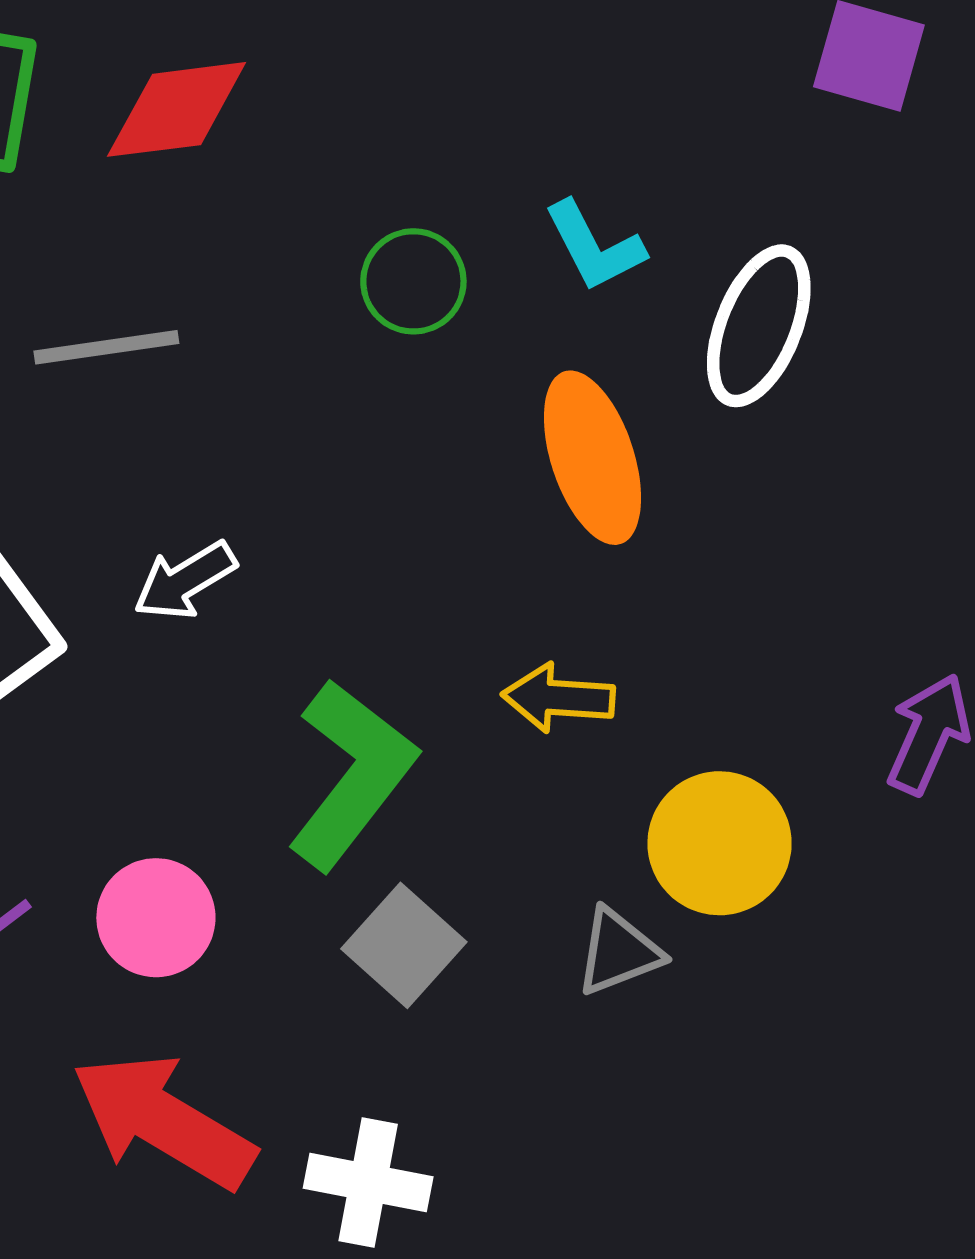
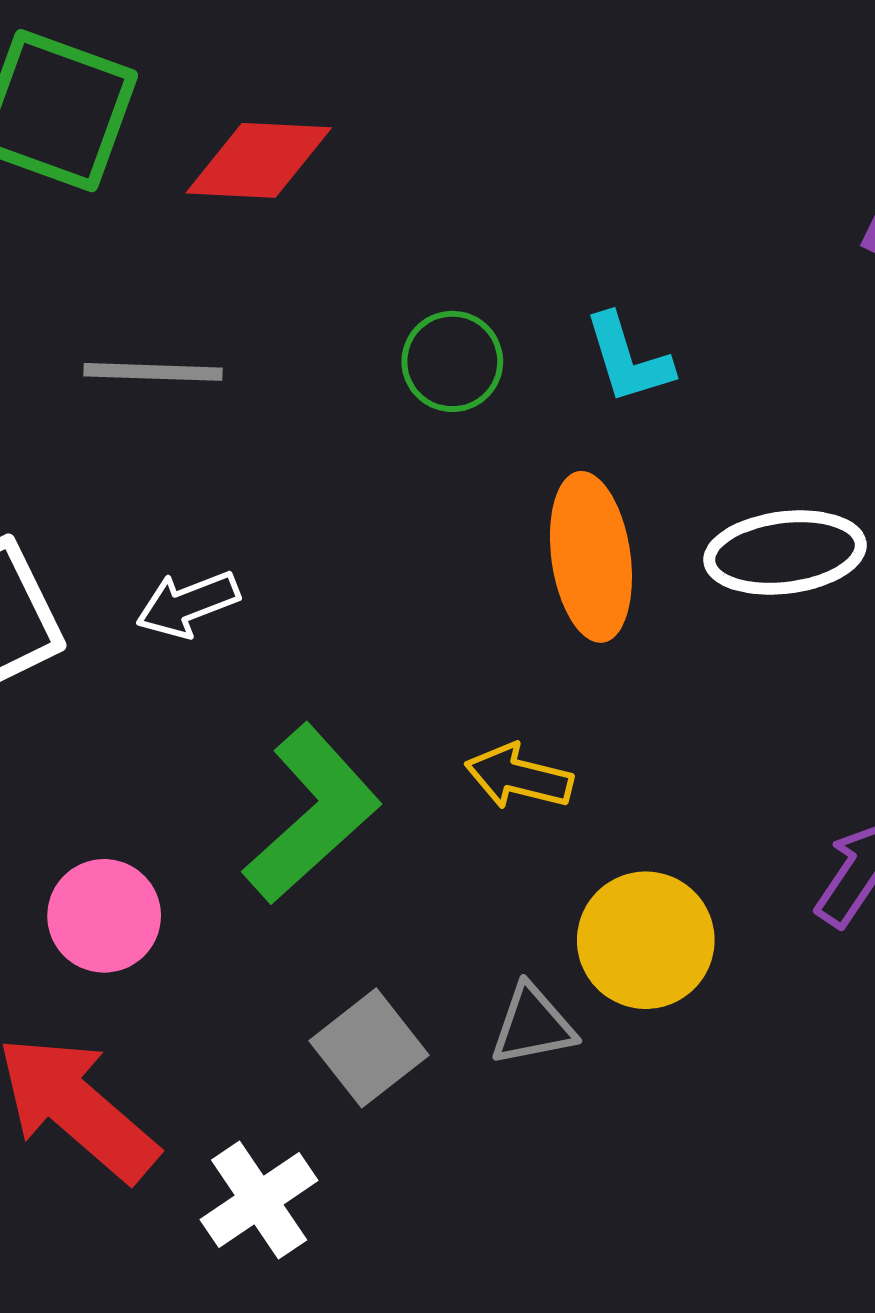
white ellipse: (759, 326) -> (785, 553), moved, turned 51
gray square: (404, 945) -> (369, 1048), moved
white cross: (368, 1182) -> (259, 1200), turned 35

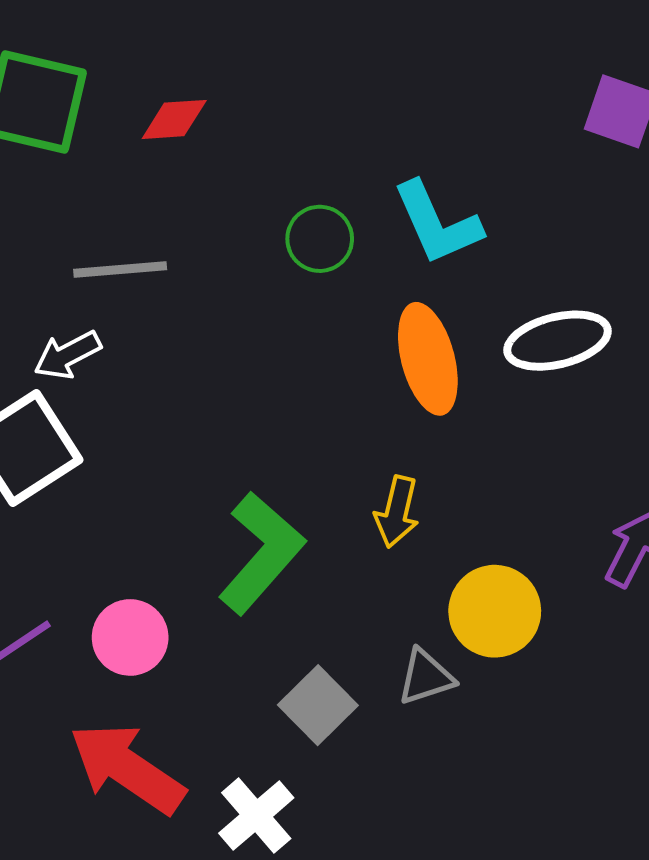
red diamond: (259, 160) -> (174, 119), size x0.7
cyan L-shape: (628, 359) -> (437, 223), size x1.4
white arrow: (188, 604) -> (67, 355), moved
yellow arrow: (519, 777) -> (397, 512), turned -84

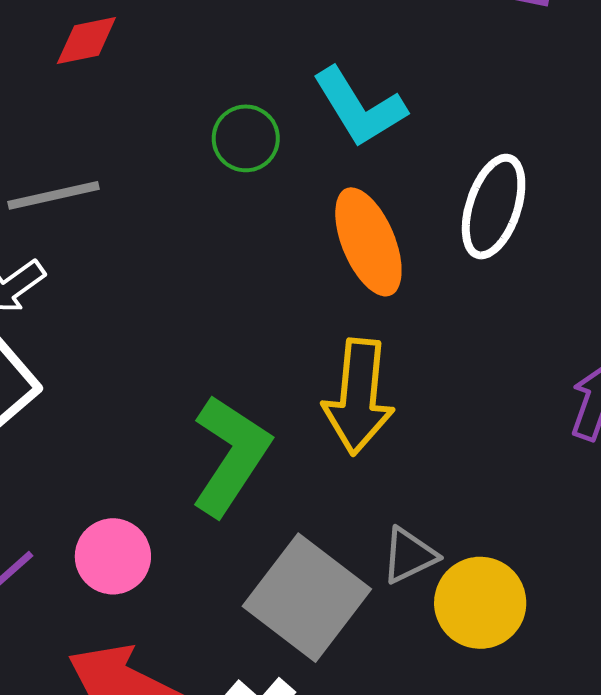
white ellipse: (558, 341) -> (494, 207), turned -50
yellow arrow: (397, 512) -> (358, 397), size x1.6
yellow circle: (495, 611) -> (480, 603), moved
gray square: (318, 705) -> (307, 598), size x1.6

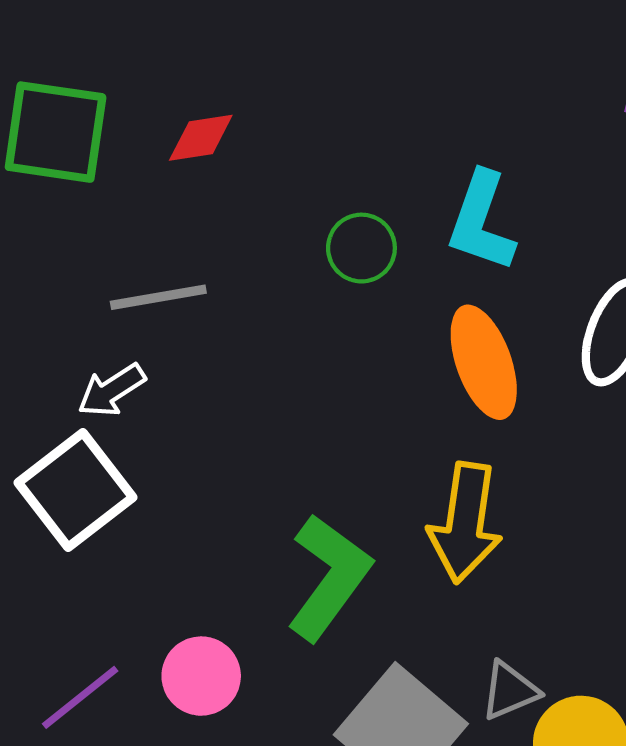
cyan L-shape: (359, 107) -> (481, 222), turned 48

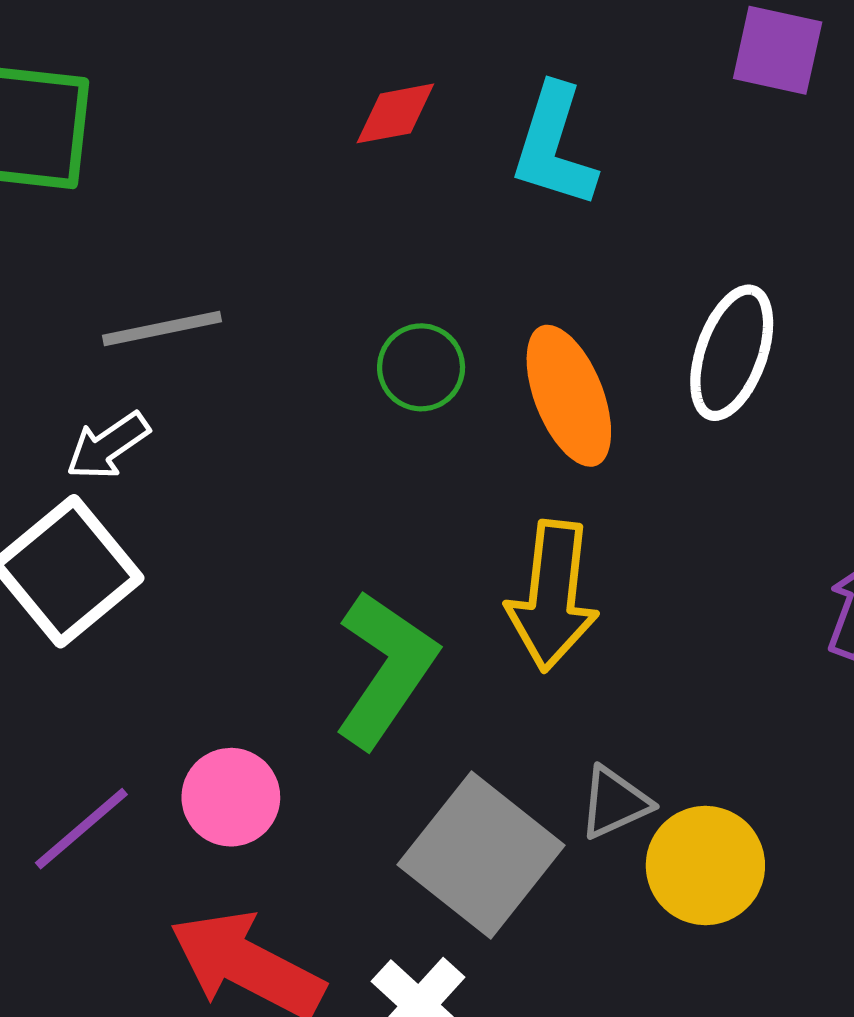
red diamond: (201, 138) -> (395, 113), moved
cyan L-shape: (481, 222) -> (554, 146), moved
green circle: (361, 248) -> (421, 367), moved

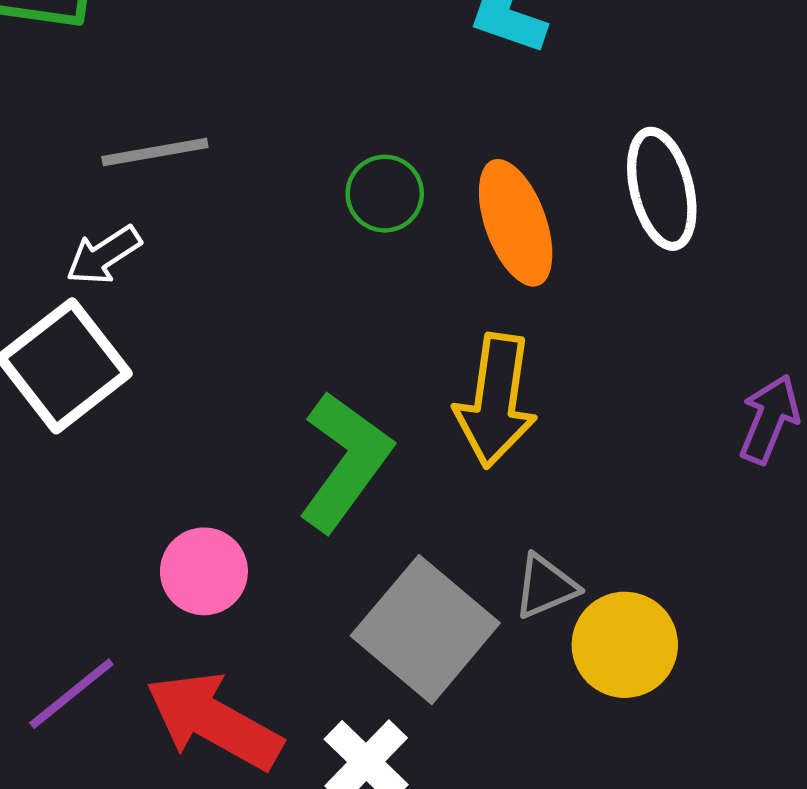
white ellipse: (732, 353) -> (662, 189), turned -35
purple line: (81, 829) -> (71, 694), moved

